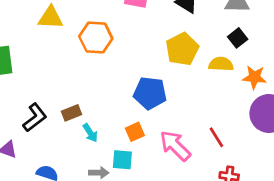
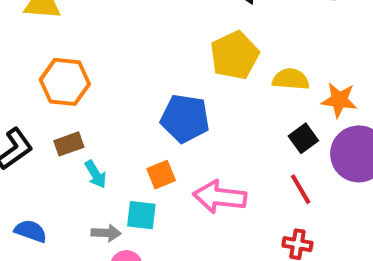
orange hexagon: (96, 37) -> (65, 82), moved
black square: (238, 38) -> (303, 138), moved
red line: (216, 137) -> (301, 189), moved
pink arrow: (175, 146) -> (220, 197), turned -40

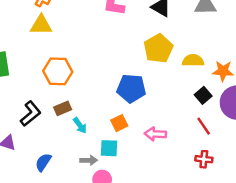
pink arrow: (220, 197) -> (155, 134), size x0.7
blue semicircle: (31, 231) -> (43, 162), turned -72

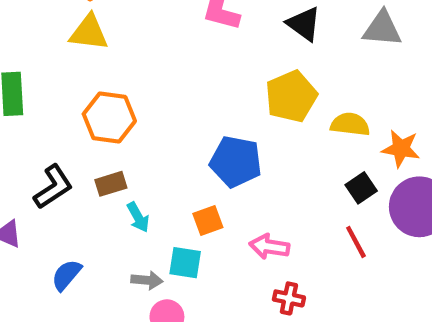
red cross: (204, 159) -> (289, 298), moved

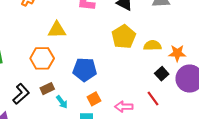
yellow triangle: (89, 33) -> (57, 30), moved
blue pentagon: (236, 162) -> (85, 70), moved
red line: (356, 242) -> (153, 98), moved

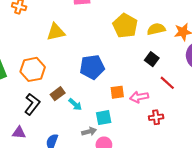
orange hexagon: (42, 58) -> (33, 69), moved
black square: (162, 74) -> (152, 59), moved
orange square: (94, 99) -> (117, 92), moved, turned 32

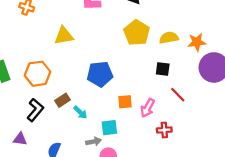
black square: (152, 59) -> (163, 69), turned -32
pink arrow: (139, 97) -> (148, 108), turned -54

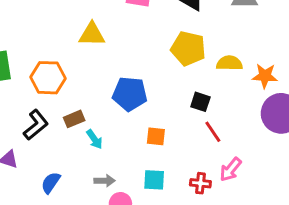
yellow pentagon: (137, 33) -> (188, 49), turned -30
black square: (163, 69) -> (200, 102), moved
red line: (178, 95) -> (213, 132), moved
pink arrow: (148, 108) -> (231, 169), moved
cyan square: (109, 128) -> (154, 180), moved

